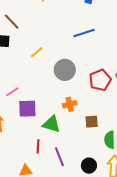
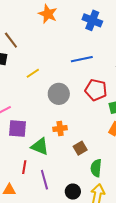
red pentagon: (100, 80) -> (96, 90), moved, turned 30
brown square: (92, 122) -> (80, 148), turned -32

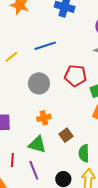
blue line: (82, 59) -> (45, 46), moved
yellow line: (33, 73) -> (11, 57), moved
green triangle: (40, 146) -> (37, 144), moved

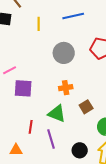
yellow line: (11, 57) -> (39, 24), turned -56

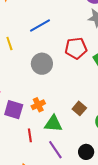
purple square: (23, 88) -> (14, 110), turned 30
orange cross: (66, 88) -> (38, 105), moved
red line: (31, 127) -> (30, 135), moved

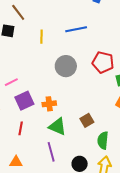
purple square: (14, 110) -> (24, 101), turned 30
red line: (30, 135) -> (21, 128), moved

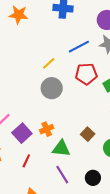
blue line: (76, 29) -> (79, 47), moved
yellow line: (41, 37) -> (49, 63), moved, turned 64
red line: (21, 128) -> (26, 161), turned 32

